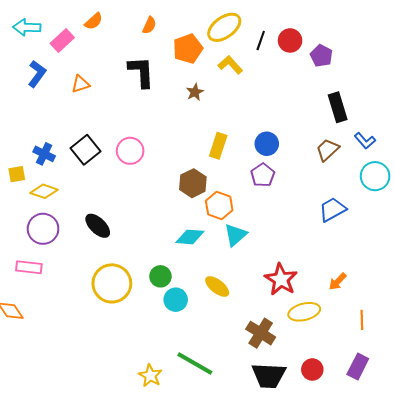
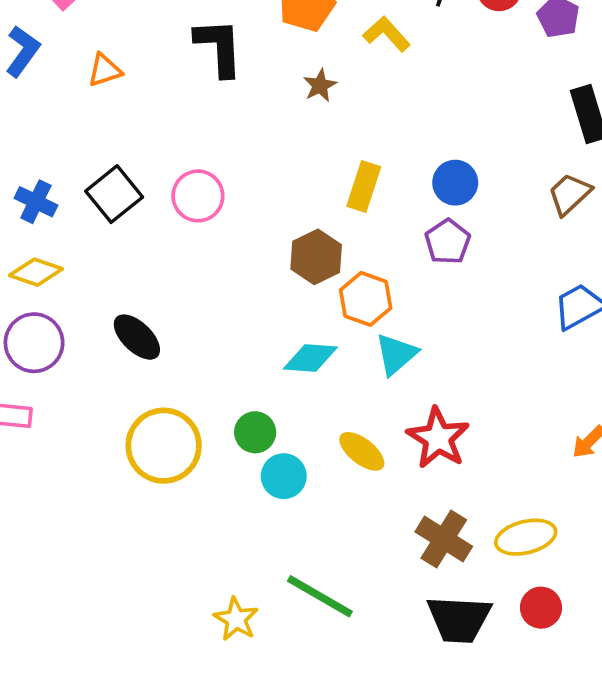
red star: (281, 279) -> (438, 438), moved
yellow ellipse: (304, 312) -> (526, 537), moved

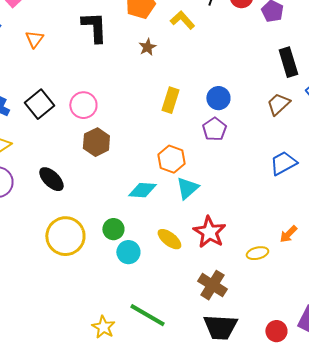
orange triangle: (105, 70) -> (34, 39), turned -36
brown hexagon: (316, 257) -> (96, 142), moved
yellow ellipse: (526, 537) -> (257, 253), moved, size x0.7
red circle: (541, 608) -> (276, 331), moved

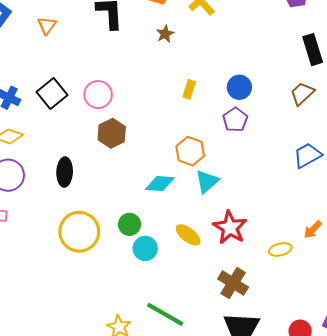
yellow rectangle: (170, 100) -> (189, 89), size x0.7
black ellipse: (51, 179) -> (65, 172), turned 48

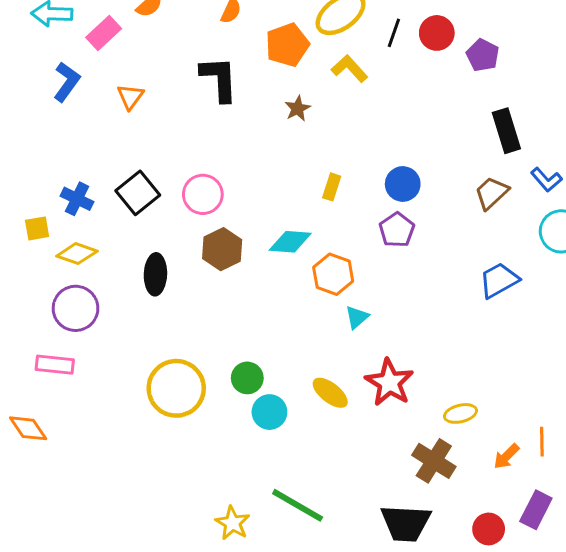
black ellipse: (65, 172) -> (155, 274), moved
cyan triangle: (207, 181) -> (357, 317), size x0.7
cyan diamond: (160, 184) -> (290, 242), moved
orange arrow: (313, 230) -> (506, 456), moved
brown cross: (233, 283) -> (434, 461), moved

